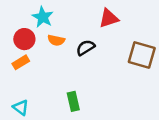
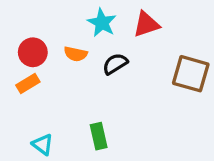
cyan star: (43, 17) -> (102, 23), moved
cyan triangle: (21, 107) -> (43, 144), moved

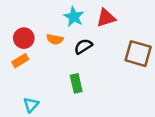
green rectangle: (99, 136) -> (76, 83), moved
cyan triangle: (43, 144) -> (31, 105), turned 35

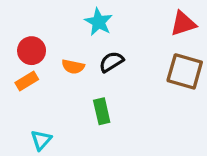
red triangle: (106, 18) -> (183, 24), moved
orange semicircle: (55, 39) -> (73, 67), moved

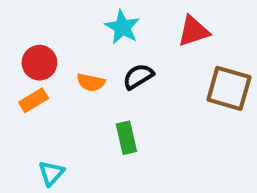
red triangle: (183, 24) -> (193, 31), moved

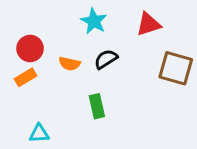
cyan triangle: (51, 173) -> (39, 133), turned 45

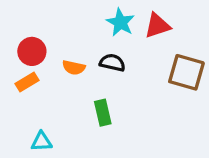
cyan star: (94, 21) -> (120, 22), moved
black semicircle: (106, 59) -> (112, 63), turned 45

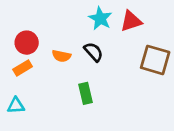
black semicircle: (112, 63) -> (94, 52), turned 35
cyan triangle: (42, 142) -> (16, 105), moved

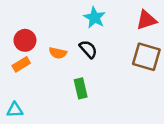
red triangle: (131, 21) -> (146, 20), moved
cyan triangle: (16, 105) -> (15, 110), moved

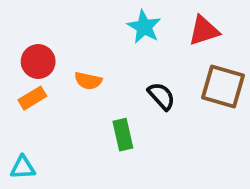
red triangle: (146, 20) -> (204, 31), moved
black semicircle: (88, 49) -> (161, 96), moved

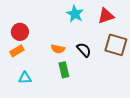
orange semicircle: (88, 81) -> (58, 49), moved
cyan triangle: (23, 167) -> (25, 78), moved

